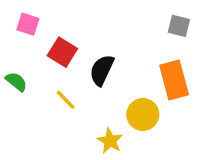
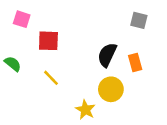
red square: (62, 52) -> (48, 41), turned -30
black semicircle: (102, 70) -> (107, 55), moved
orange rectangle: (174, 80) -> (135, 62), size x0.6

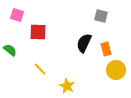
gray square: (139, 20) -> (101, 16), moved
yellow line: (51, 78) -> (40, 69), moved
yellow circle: (111, 89) -> (116, 70), moved

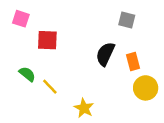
green semicircle: (10, 50) -> (27, 74), moved

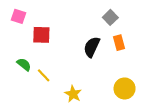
gray square: (127, 20) -> (110, 17), turned 32
orange rectangle: (133, 62) -> (119, 43), moved
yellow circle: (146, 88) -> (125, 88), moved

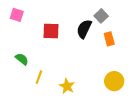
red square: (41, 35) -> (51, 31), moved
black semicircle: (92, 47) -> (84, 29), moved
yellow line: (44, 75) -> (39, 77), moved, turned 64

